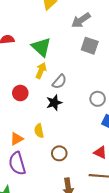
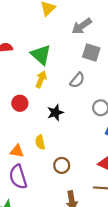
gray semicircle: (59, 82) -> (77, 80), moved
orange triangle: (17, 139) -> (17, 151), turned 40

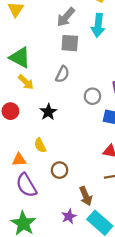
gray arrow: (82, 26) -> (66, 17), moved
yellow arrow: (41, 79) -> (26, 82), turned 126
brown circle: (62, 165) -> (60, 170), moved

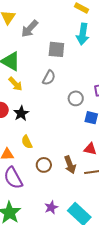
gray arrow: (66, 17) -> (30, 29), moved
black star: (48, 112) -> (21, 113), moved
brown arrow: (86, 196) -> (70, 165), moved

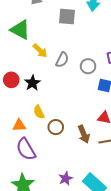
gray semicircle: (49, 78) -> (62, 60), moved
yellow arrow: (15, 84) -> (40, 51), moved
brown circle: (44, 165) -> (56, 127), moved

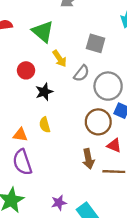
gray square: (67, 16) -> (96, 43), moved
gray circle: (88, 66) -> (108, 86), size x1.6
red circle: (11, 80) -> (26, 70), moved
brown circle: (56, 127) -> (98, 122), moved, size x1.5

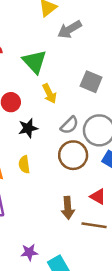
gray semicircle: (81, 73) -> (69, 125), moved
brown circle: (98, 122) -> (73, 155), moved

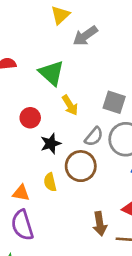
gray square: (91, 82) -> (114, 102), moved
brown circle: (73, 155) -> (81, 166), moved

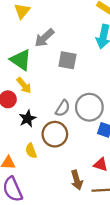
gray arrow: (85, 36) -> (44, 38), moved
gray square: (114, 102) -> (67, 60), moved
yellow arrow: (70, 105) -> (24, 85), moved

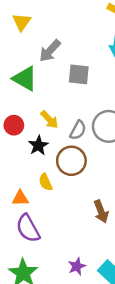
yellow arrow: (24, 85) -> (49, 119), moved

